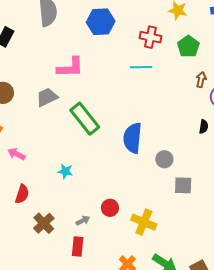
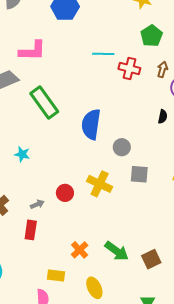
red cross: (150, 37) -> (129, 69), moved
yellow cross: (144, 222) -> (100, 184), moved

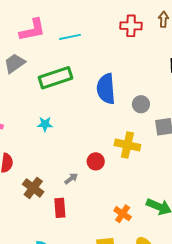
cyan line: (103, 54) -> (70, 37), moved
green rectangle: (44, 103) -> (56, 78), turned -60
cyan star: (22, 154) -> (45, 124), moved
red rectangle: (31, 230) -> (60, 208), moved

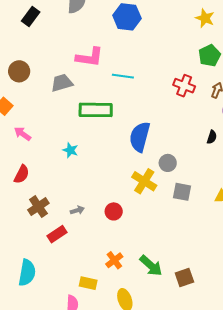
yellow cross: (127, 145) -> (144, 181), moved
red circle: (96, 161) -> (114, 211), moved
red rectangle: (60, 208) -> (57, 234), turned 42

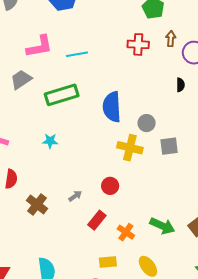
red rectangle: (57, 234) -> (97, 220), moved

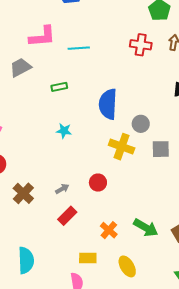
green rectangle: (62, 95) -> (59, 87), size x0.5
cyan star: (50, 141) -> (64, 131), moved
red rectangle: (97, 220) -> (67, 216), moved

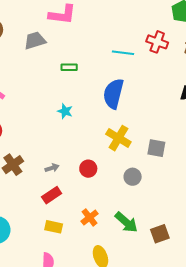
cyan line: (79, 48) -> (123, 53), moved
gray circle: (141, 124) -> (133, 177), moved
yellow rectangle: (88, 258) -> (54, 227), moved

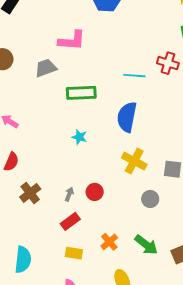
green rectangle: (69, 67) -> (81, 93), size x1.8
gray arrow: (52, 168) -> (69, 194), turned -48
red circle: (88, 169) -> (95, 192), moved

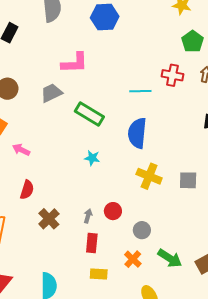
green rectangle: (81, 93) -> (89, 114), turned 40
gray circle: (150, 199) -> (142, 230), moved
red rectangle: (70, 221) -> (92, 243), turned -42

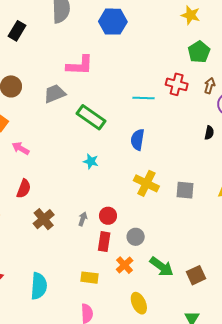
blue semicircle: (137, 133) -> (138, 140), size x0.7
red rectangle: (92, 243) -> (104, 242), moved

